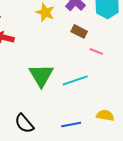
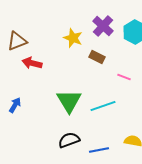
brown rectangle: (79, 31) -> (97, 57), moved
black semicircle: (24, 123) -> (69, 140), moved, turned 110

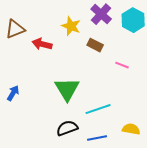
red arrow: (32, 63) -> (42, 44), moved
cyan line: (103, 106) -> (98, 109), moved

